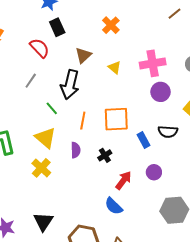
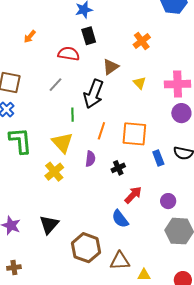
red semicircle: (40, 48) -> (69, 54), turned -45
green line: (52, 108) -> (72, 115), turned 32
purple circle: (154, 172) -> (168, 201), moved

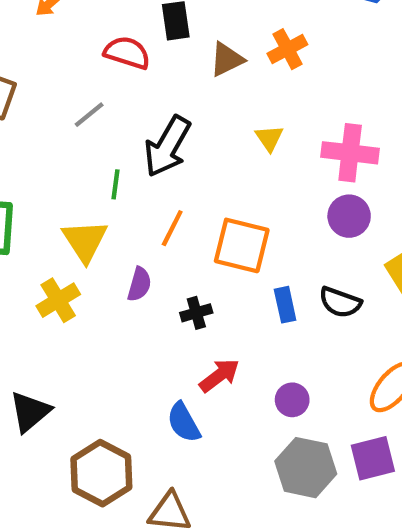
brown triangle: (111, 67) -> (227, 59), moved

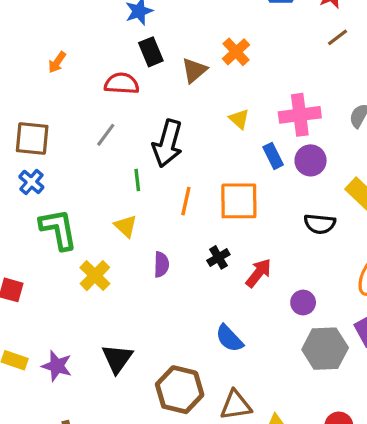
yellow triangle: (85, 241) -> (126, 226), size x0.7
purple semicircle: (139, 284) -> (161, 264), moved
yellow cross: (58, 300) -> (95, 276), moved
blue rectangle: (285, 305) -> (273, 156), moved
red arrow: (219, 375) -> (259, 273), moved

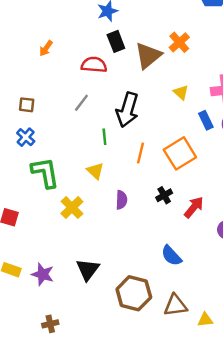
brown triangle: (194, 70) -> (148, 56), size x1.4
brown square: (32, 139) -> (27, 105), size x0.6
orange square: (239, 201) -> (180, 153), turned -32

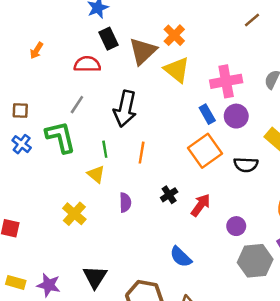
yellow triangle: (181, 92) -> (177, 70), moved, size x1.6
green line: (104, 137) -> (105, 149), moved
orange square: (180, 153) -> (205, 151), moved
green L-shape: (45, 173) -> (61, 137), moved

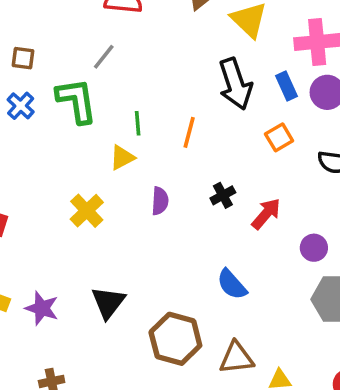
black arrow: (125, 109) -> (235, 84), moved, turned -36
orange square: (205, 151) -> (279, 137), size x0.6
yellow triangle: (96, 174) -> (122, 158), turned 48

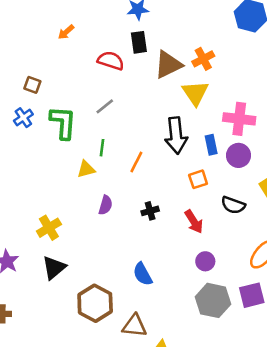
gray line: (104, 57) -> (105, 106), moved
yellow cross: (87, 211) -> (49, 228), moved
red arrow: (266, 214) -> (194, 222), moved, turned 95

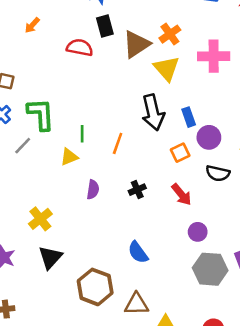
gray line: (105, 106) -> (23, 146), moved
pink cross: (239, 119) -> (214, 56), moved
purple circle: (238, 155) -> (209, 137), moved

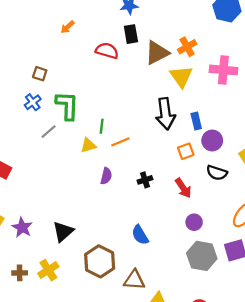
orange line: (118, 143) -> (120, 142), moved, turned 42
yellow cross: (40, 219) -> (48, 270), moved

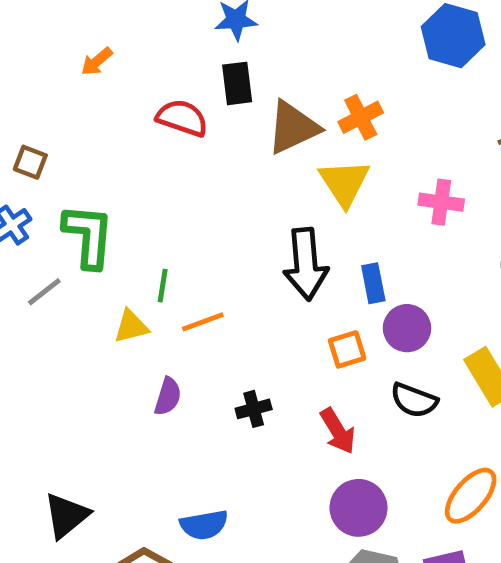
pink cross: (223, 70) -> (441, 202), moved, size x0.7
purple circle: (194, 222) -> (359, 508), size x1.5
blue semicircle: (140, 235) -> (204, 525), moved, turned -72

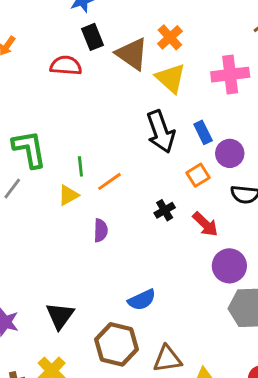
brown triangle: (293, 127) -> (132, 54), turned -45
pink cross: (441, 202) -> (230, 75), size x1.4
black cross: (254, 409) -> (165, 210), moved

